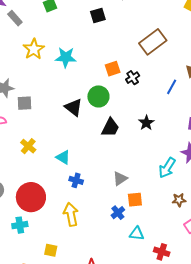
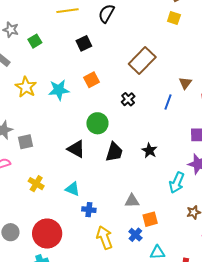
orange square: (113, 69) -> (92, 80), moved
black triangle: (73, 107) -> (76, 149), moved
black star: (146, 123) -> (149, 150), moved
gray triangle: (120, 179) -> (132, 201), turned 42
yellow arrow: (71, 214) -> (104, 238), moved

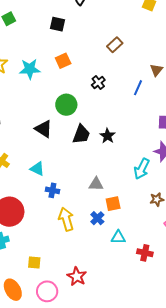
black square: (84, 43) -> (58, 24), turned 35
brown rectangle: (142, 60) -> (115, 45), size x0.6
black star: (149, 150) -> (107, 136), moved

